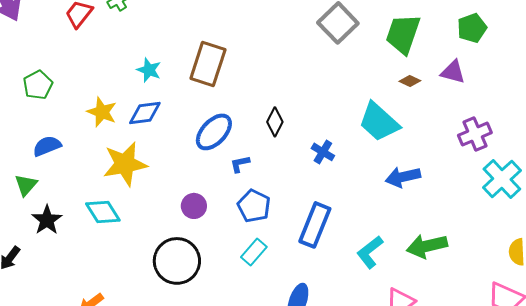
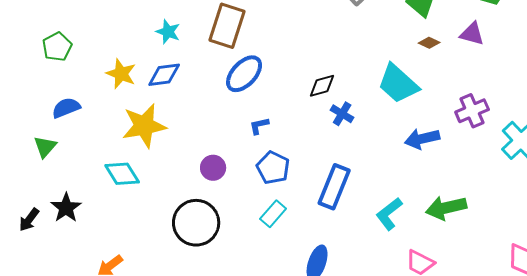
black diamond: (275, 122) -> (322, 86), moved, turned 48
blue ellipse: (214, 132) -> (244, 74), moved
purple cross: (475, 134) -> (472, 111), moved
black star: (47, 220) -> (66, 208), moved

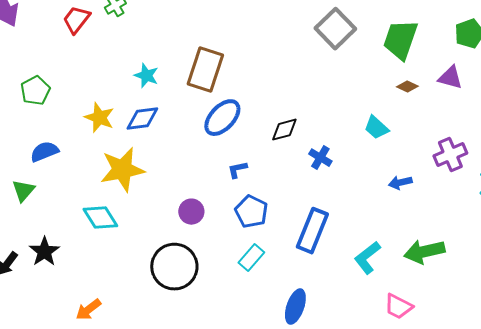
cyan trapezoid: (398, 84) -> (376, 128), size x0.6
black diamond: (322, 86) -> (284, 130), moved
blue arrow: (422, 139) -> (400, 183), size x0.7

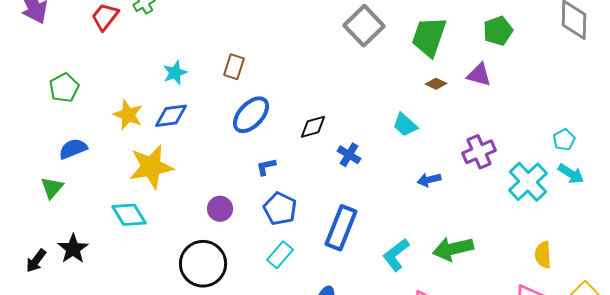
brown rectangle: (205, 70) -> (234, 67), size x0.6
cyan star: (146, 76) -> (175, 73), turned 30

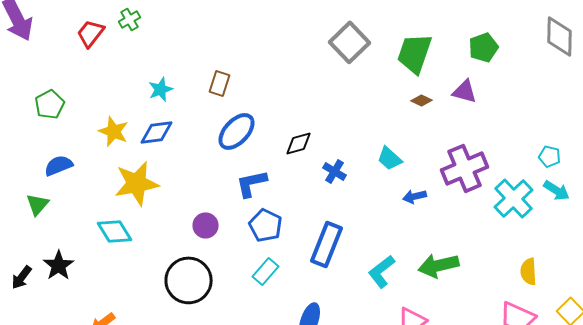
cyan trapezoid: (405, 125) -> (390, 158), moved
cyan pentagon: (564, 140) -> (550, 156), turned -30
purple cross: (479, 152) -> (464, 168), size x1.4
blue L-shape: (266, 167) -> (252, 183), size x1.6

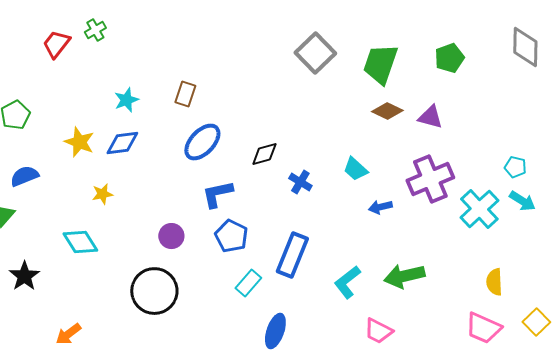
purple triangle: (464, 91) -> (430, 117), moved
brown diamond: (422, 100) -> (387, 111), size x1.4
yellow star: (136, 183) -> (102, 194), size x0.5
cyan rectangle: (266, 271) -> (248, 283), moved

